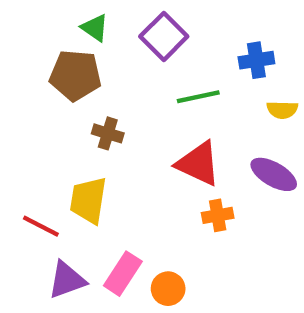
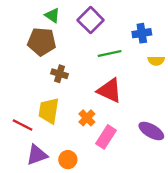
purple ellipse: (274, 174) -> (151, 131), moved
orange cross: (218, 215) -> (87, 118), moved, turned -35
pink rectangle: (123, 274) -> (106, 137), moved
orange circle: (168, 289) -> (68, 160), moved

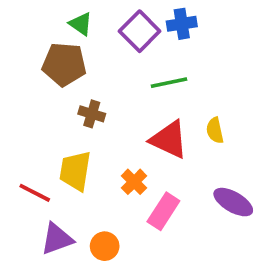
blue cross: (142, 33) -> (182, 24), moved
yellow semicircle: (156, 61) -> (215, 130), moved, turned 77

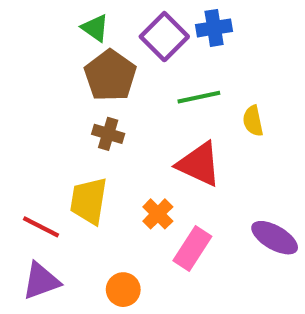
brown pentagon: (64, 64) -> (110, 76), moved, turned 30
yellow semicircle: (215, 130) -> (253, 121), moved
purple triangle: (57, 239) -> (41, 281), moved

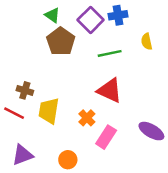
yellow semicircle: (253, 121) -> (147, 41), moved
brown cross: (108, 134) -> (25, 90), moved
red line: (41, 227) -> (14, 113), moved

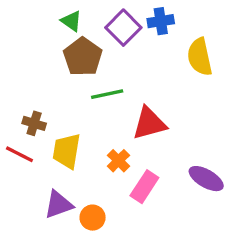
yellow semicircle: (147, 41) -> (200, 57), size x1.6
green line: (110, 53) -> (107, 94), moved
red triangle: (110, 90) -> (149, 123), turned -40
purple triangle: (22, 155) -> (58, 205), moved

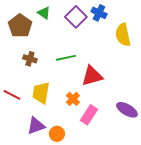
blue cross: (161, 21) -> (99, 13), turned 35
brown pentagon: (83, 57) -> (20, 26), moved
brown cross: (34, 123) -> (30, 59), moved

